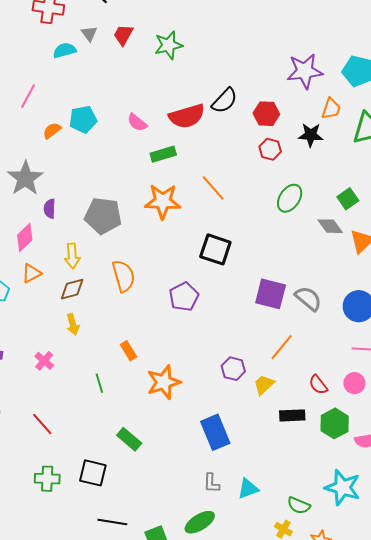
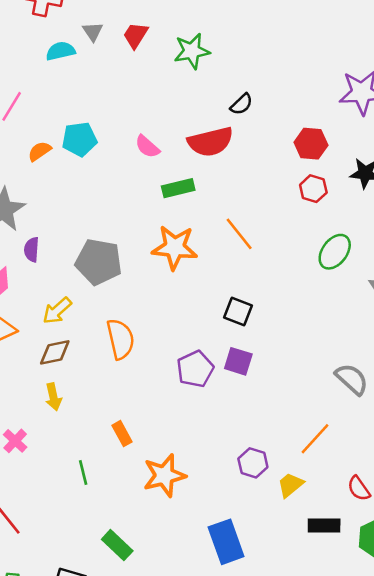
black semicircle: (224, 101) -> (241, 104), moved, size x0.7
black square: (215, 249) -> (238, 312), size x0.7
yellow arrow: (72, 256) -> (57, 311), turned 50
purple square: (271, 294) -> (238, 361), moved, size x0.7

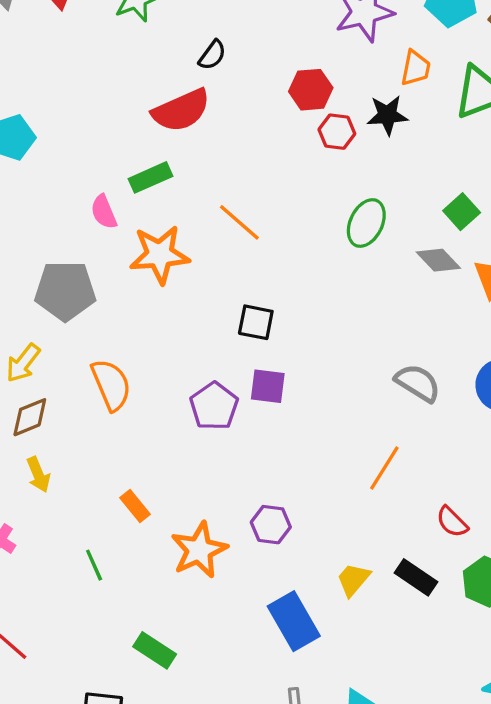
pink semicircle: (147, 147) -> (104, 212), moved, turned 36
red hexagon: (313, 189) -> (337, 132), moved
purple hexagon: (253, 463) -> (271, 525), moved
yellow trapezoid: (290, 485) -> (353, 580), moved
black rectangle: (324, 526) -> (416, 577), turned 44

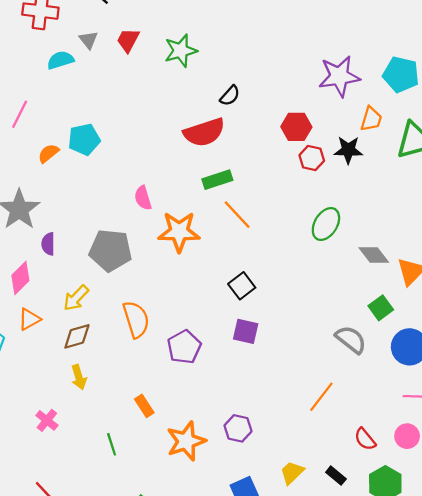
green rectangle: (150, 177) -> (217, 180), moved
green square: (462, 212) -> (381, 308), moved
black square: (256, 322) -> (242, 286), turned 36
purple pentagon: (214, 406) -> (184, 347), moved
black rectangle: (416, 577) -> (336, 476), size x0.7

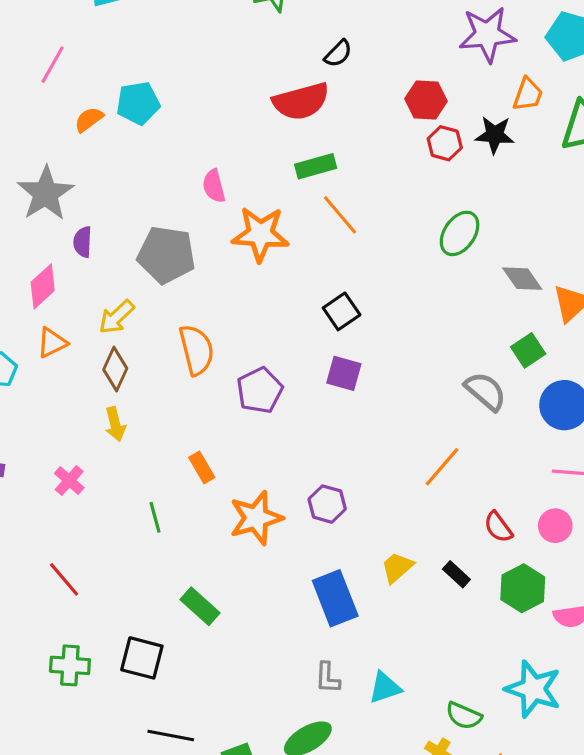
brown diamond: (77, 336) -> (115, 369), turned -52

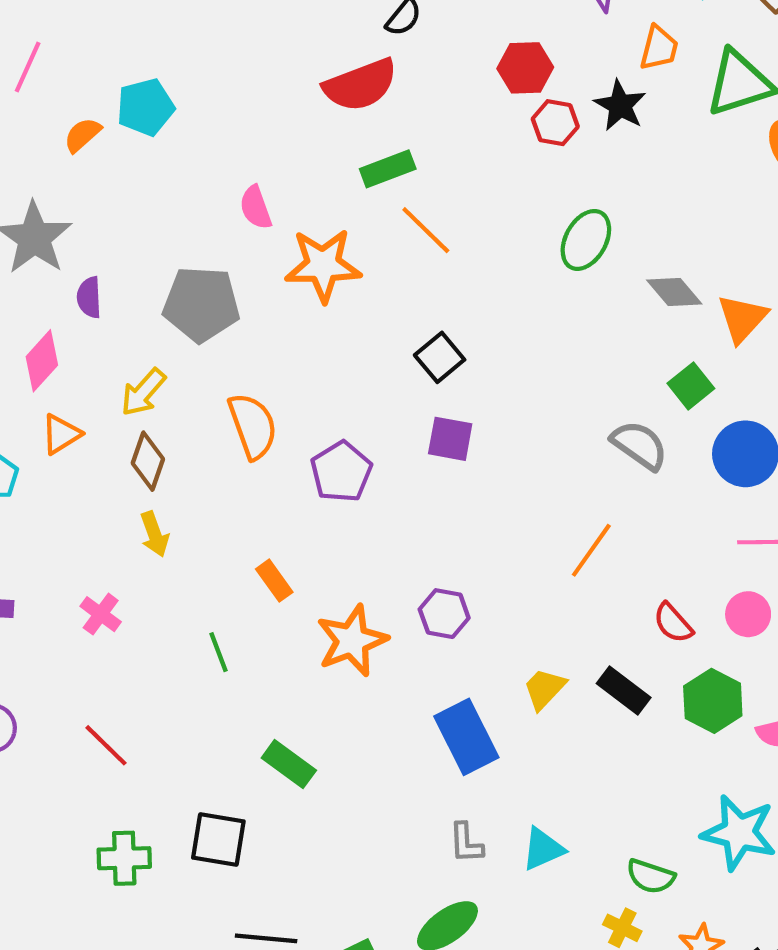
black star: (495, 135) -> (620, 105), turned 30
black rectangle: (456, 574) -> (624, 690), size x1.4

